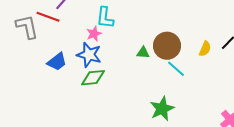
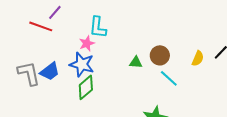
gray L-shape: (27, 27) -> (29, 73), moved
brown circle: (167, 46) -> (160, 55), size x0.7
green diamond: (93, 78) -> (86, 87), turned -35

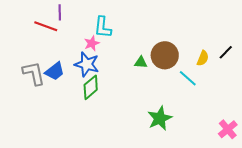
purple line: (55, 12) -> (60, 12), turned -42
brown circle: (160, 55) -> (165, 55), size x1.4
cyan line: (169, 78) -> (188, 78), moved

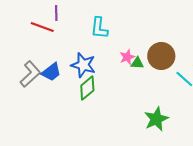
pink star: (92, 43) -> (127, 57), moved
gray L-shape: (34, 73) -> (30, 74), turned 60

